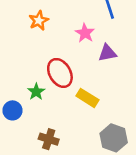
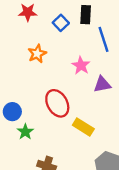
green star: (36, 92) -> (25, 132), moved
blue circle: (12, 110) -> (12, 112), moved

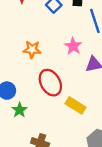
orange star: (37, 54) -> (32, 49), moved, turned 30

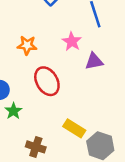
yellow rectangle: (75, 105) -> (74, 128), moved

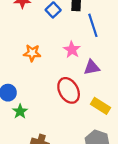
red ellipse: (47, 81) -> (69, 90), moved
yellow rectangle: (74, 128) -> (101, 106), moved

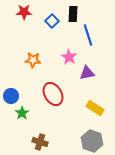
red ellipse: (69, 90) -> (53, 94), moved

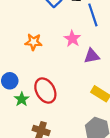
red ellipse: (53, 94) -> (45, 91), moved

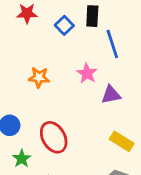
green star: (22, 99) -> (22, 159), moved

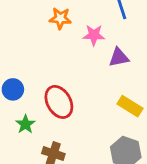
pink star: (87, 73) -> (94, 35), turned -30
orange star: (39, 77) -> (60, 18), moved

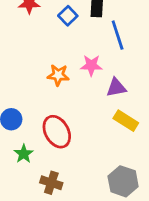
orange star: (60, 18) -> (58, 75), moved
yellow rectangle: (130, 106) -> (126, 121), moved

